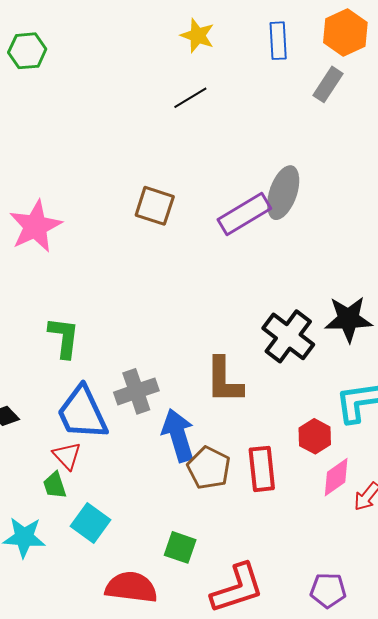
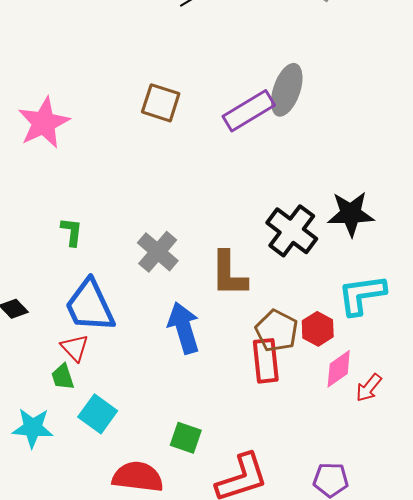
green L-shape: (64, 337) -> (72, 232), size x0.7
gray cross: (136, 391) -> (158, 252), moved, turned -30
brown pentagon: (209, 468) -> (277, 331), moved

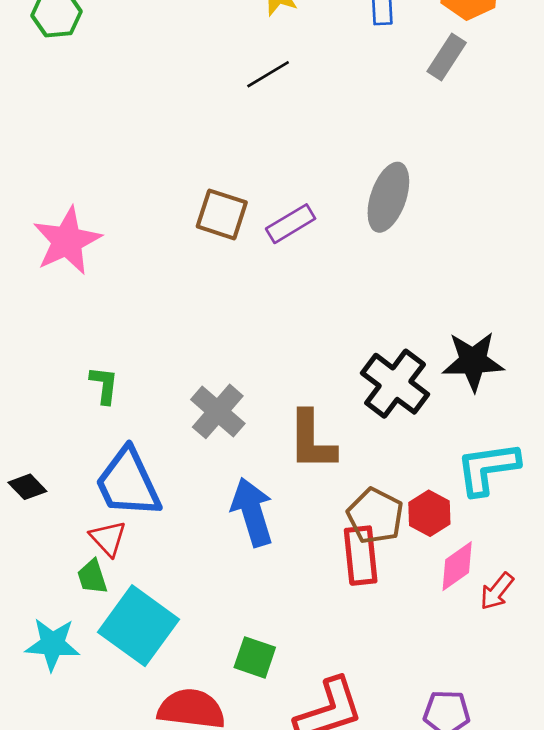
purple rectangle: (249, 111) -> (291, 224), moved, size x0.7
cyan square: (98, 414) -> (138, 626), size x1.5

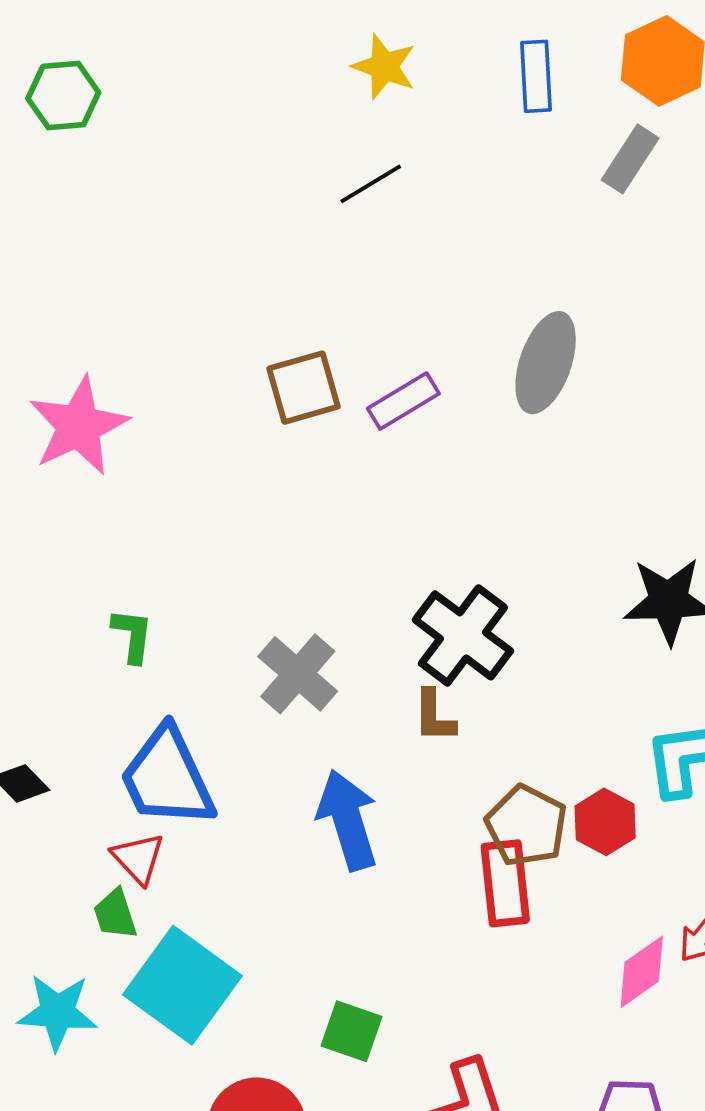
brown square: (222, 214) -> (303, 388), turned -34
black cross: (395, 384) -> (463, 635), moved
brown L-shape: (312, 441) -> (434, 716), size x0.6
pink diamond: (457, 566) -> (642, 972), moved

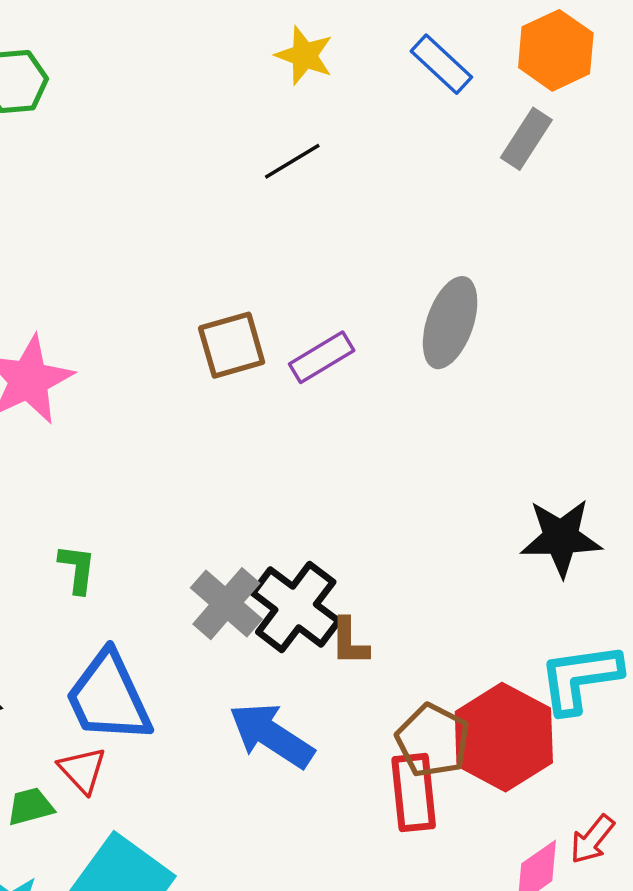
blue rectangle: (536, 76) -> (441, 64), turned -44
black cross: (463, 635) -> (296, 607), moved
blue arrow: (348, 820) -> (271, 735), turned -40
red hexagon: (605, 822) -> (504, 737), size x1.8
green trapezoid: (115, 914) -> (30, 806), moved, turned 93

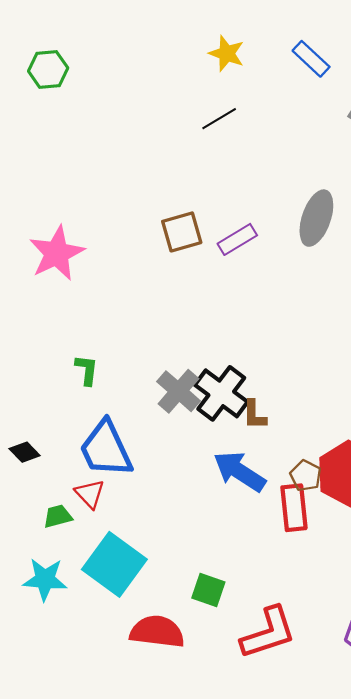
blue arrow: (271, 735) -> (239, 471), moved
brown pentagon: (433, 741) -> (306, 476), size x0.7

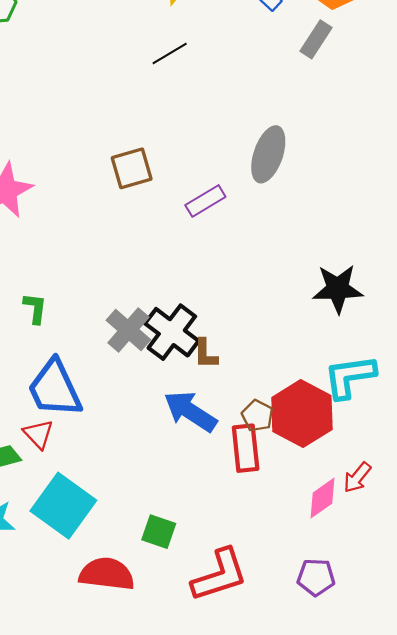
purple rectangle: (237, 239) -> (205, 201), moved

